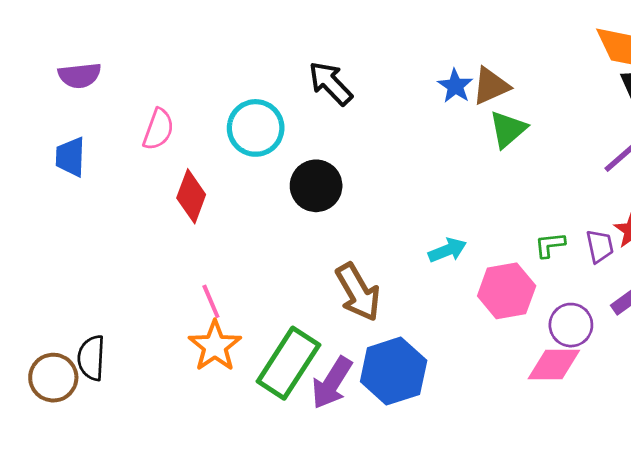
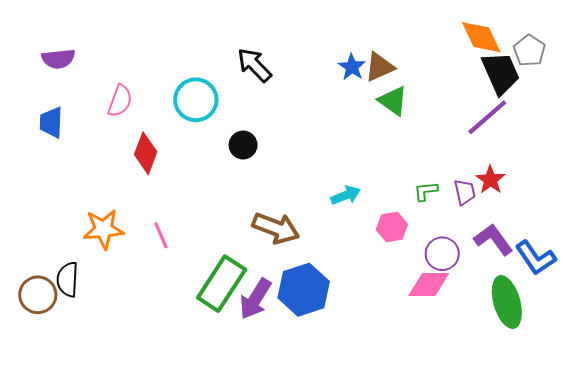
green triangle: (508, 129) -> (393, 101), turned -44
black circle: (316, 186) -> (243, 145), size x0.7
pink hexagon: (507, 291) -> (392, 227), size x0.7
brown arrow: (358, 292) -> (276, 228), turned -39
orange star: (215, 346) -> (103, 229), moved, turned 30

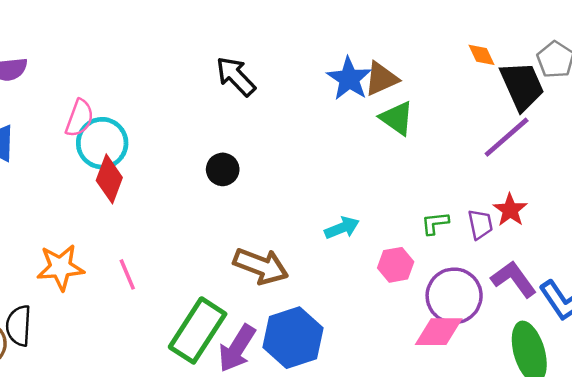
orange diamond: (481, 37) -> (482, 55), moved, size x0.6
blue star: (352, 67) -> (349, 79), size x1.4
cyan circle: (196, 100) -> (102, 143), moved
purple circle: (442, 254) -> (454, 296), size x1.4

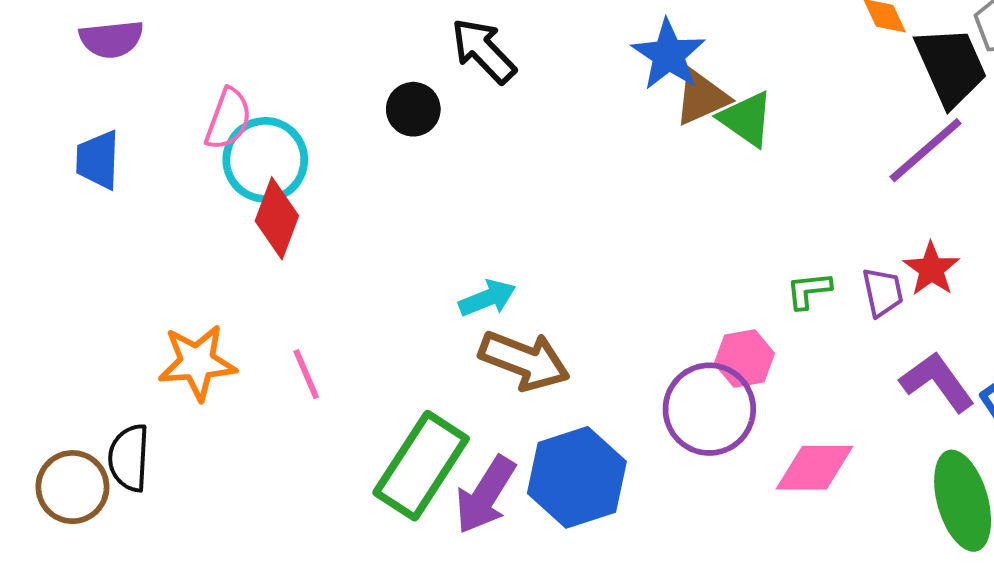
brown triangle: (381, 79) -> (702, 98), moved
black circle: (223, 169) -> (413, 109), moved
cyan arrow: (342, 228) -> (487, 298), moved
purple circle: (454, 296) -> (709, 409), moved

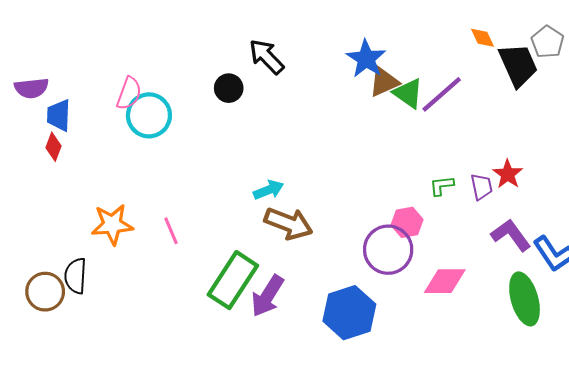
purple semicircle: (111, 39) -> (31, 88), moved
purple line: (926, 150) -> (442, 94), moved
red diamond: (277, 218) -> (53, 147), moved, size x0.7
blue hexagon: (577, 477) -> (349, 313), moved

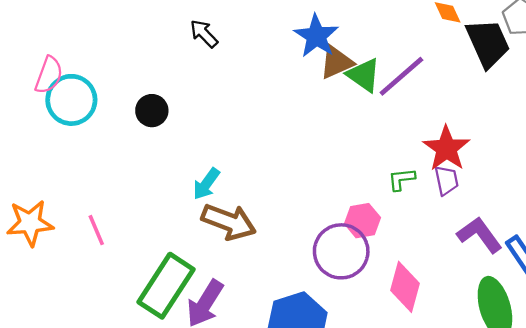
black arrow: (266, 57) -> (204, 34), size x0.7
black circle: (229, 88) -> (152, 111), moved
red star: (508, 174) -> (446, 148), moved, size x1.4
cyan arrow: (269, 190) -> (206, 184), turned 148
pink diamond: (445, 281) -> (405, 287), turned -75

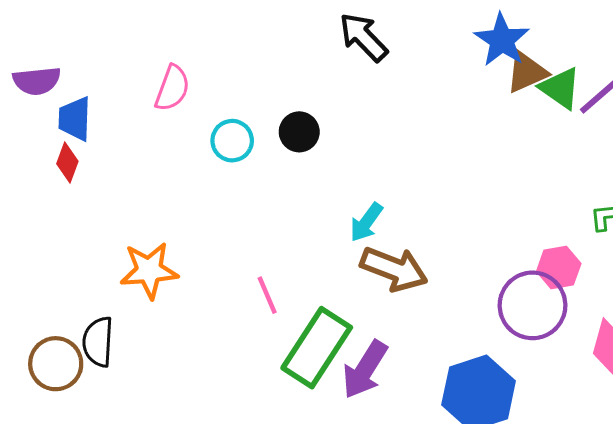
black arrow: (204, 34) -> (363, 37), size x1.4
cyan circle: (71, 100) -> (232, 141), moved, size x0.7
pink line: (96, 230) -> (267, 295), moved

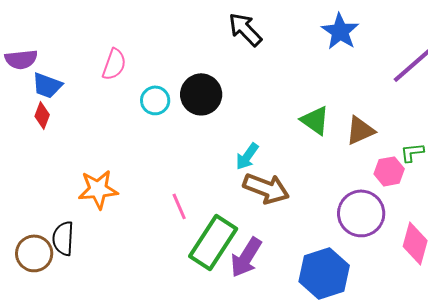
brown triangle: (527, 72) -> (360, 130), moved
green triangle: (560, 88) -> (315, 120), moved
blue trapezoid: (75, 119) -> (47, 85), turned -72
black circle: (299, 132) -> (201, 94), size x1.5
pink hexagon: (559, 267) -> (389, 171), moved

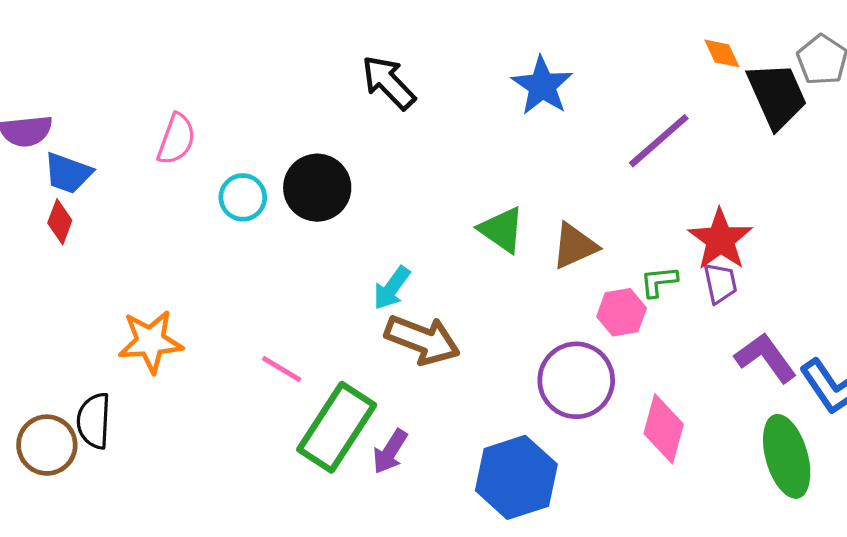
pink line: (179, 206) -> (282, 369), turned -36
purple arrow: (246, 257) -> (390, 452), size x0.7

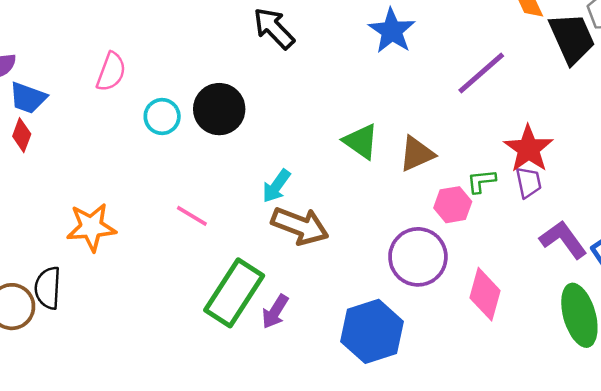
pink line: (282, 369) -> (192, 216), moved

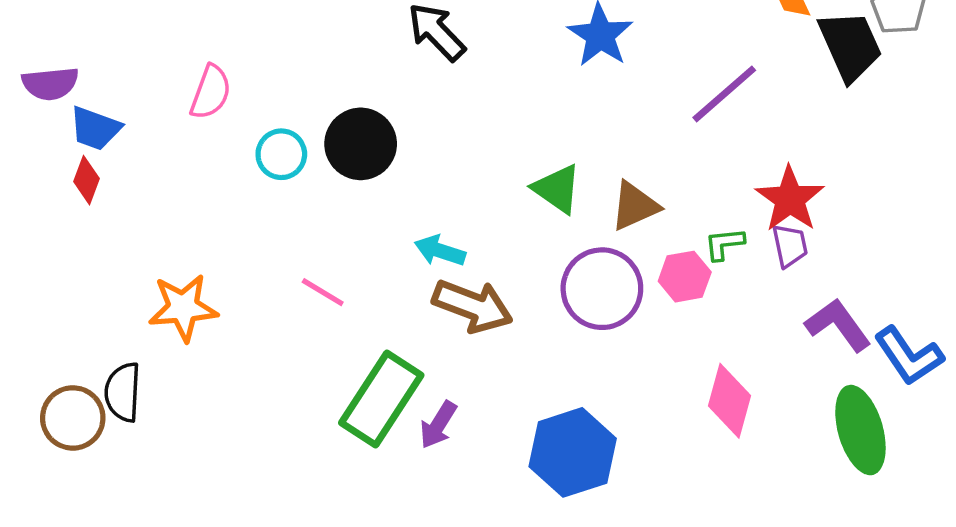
cyan arrow: (276, 186) -> (440, 251), turned 72
purple circle: (418, 257) -> (602, 289), moved

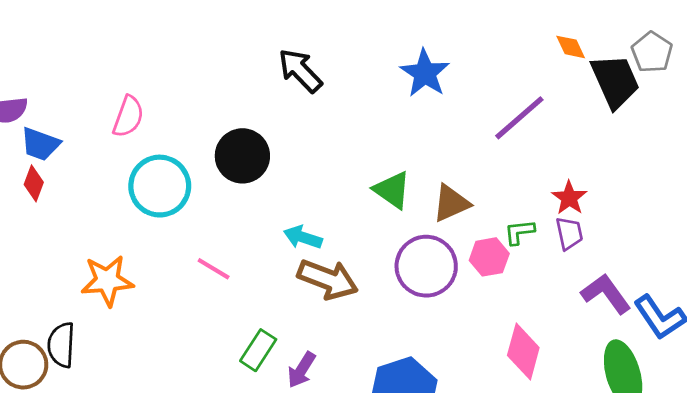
cyan circle: (281, 154) -> (160, 186), moved, size x1.6
red star: (790, 199) -> (569, 198), size x0.7
green rectangle: (381, 399) -> (258, 350), size x0.6

